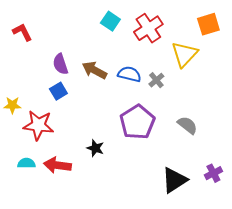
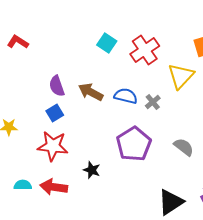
red L-shape: (22, 32) -> (18, 42), moved, turned -30
red star: (38, 125) -> (53, 146), moved

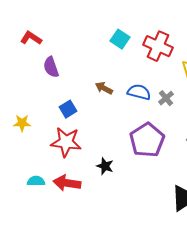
red cross: (145, 50) -> (158, 46), turned -32
purple semicircle: (57, 86) -> (51, 67), moved
brown arrow: (91, 92) -> (104, 88), size x0.7

